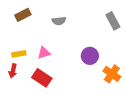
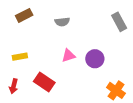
pink triangle: (44, 53) -> (68, 56), moved
red arrow: (13, 71) -> (14, 86), moved
orange cross: (112, 74) -> (116, 90), moved

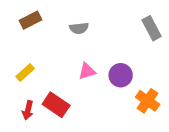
yellow rectangle: (20, 57) -> (25, 73), turned -32
red arrow: (14, 86) -> (28, 110), moved
orange cross: (116, 90) -> (148, 101), moved

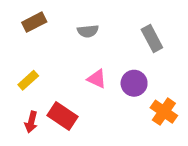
gray rectangle: (152, 28) -> (152, 39), moved
pink triangle: (87, 71) -> (97, 79), turned 42

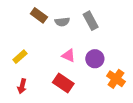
brown rectangle: (34, 22) -> (39, 15), moved, turned 63
gray rectangle: (152, 39) -> (91, 21), moved
red rectangle: (63, 116) -> (63, 83), moved

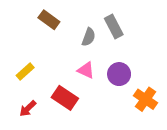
gray semicircle: (62, 22) -> (89, 37), moved, turned -64
red rectangle: (63, 83) -> (65, 98), moved
red arrow: (22, 86) -> (28, 108), turned 32

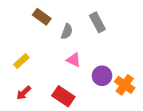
gray semicircle: (89, 37) -> (67, 31), moved
purple circle: (119, 74) -> (102, 76), moved
red rectangle: (65, 98) -> (63, 96), moved

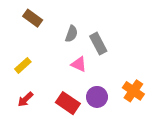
brown rectangle: (42, 17) -> (33, 18), moved
gray rectangle: (97, 22) -> (98, 44), moved
purple circle: (102, 76) -> (97, 97), moved

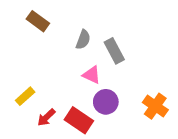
yellow rectangle: (23, 65) -> (25, 96), moved
purple circle: (97, 97) -> (106, 102), moved
red arrow: (25, 99) -> (46, 117), moved

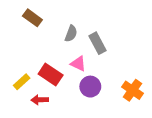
red arrow: (46, 117) -> (40, 100), turned 42
red rectangle: (79, 120) -> (51, 75), moved

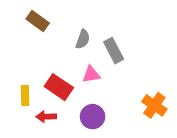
pink triangle: (78, 64) -> (91, 74), turned -35
yellow rectangle: (22, 82) -> (25, 96), turned -49
purple circle: (90, 87) -> (93, 117), moved

